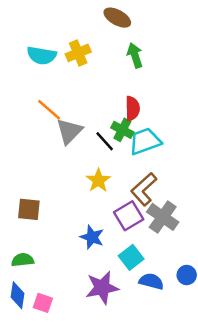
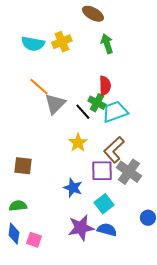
purple square: (129, 216) -> (102, 171), turned 30
blue semicircle: (151, 281) -> (107, 230), moved

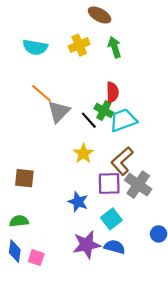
yellow cross: (62, 42) -> (79, 45), moved

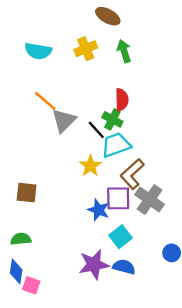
cyan trapezoid: (123, 120) -> (116, 145), moved
blue star: (78, 202) -> (99, 210), moved
pink square: (36, 258) -> (31, 285), moved

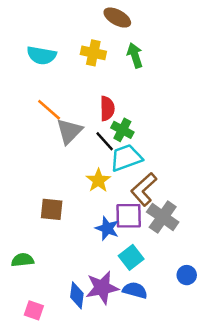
yellow cross: (86, 49) -> (93, 53), turned 35
red semicircle: (122, 100) -> (107, 108), moved
brown square: (27, 193) -> (52, 209), moved
blue diamond: (16, 271) -> (77, 295), moved

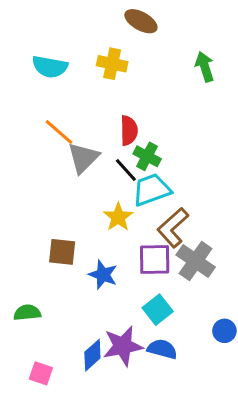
green arrow: (135, 55) -> (205, 67), moved
blue star: (107, 228) -> (103, 275), moved
blue diamond: (77, 295) -> (92, 355), turned 40

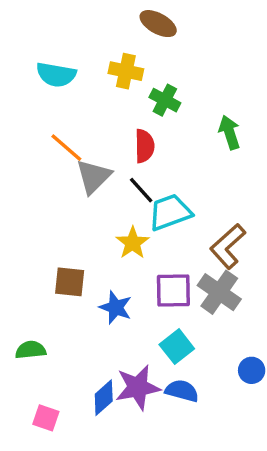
green arrow: (205, 67) -> (229, 132), moved
green cross: (147, 156) -> (165, 100), moved
brown L-shape: (173, 228) -> (228, 246), moved

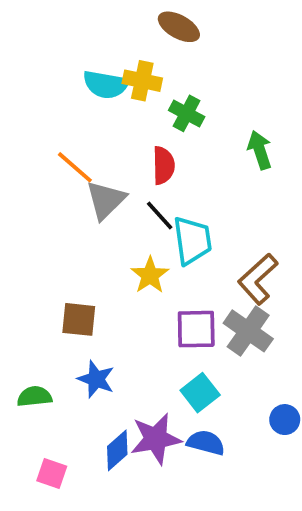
cyan semicircle: (56, 75) -> (106, 85), moved
cyan trapezoid: (170, 212) -> (192, 241), turned 102
blue star: (116, 307) -> (96, 379), moved

